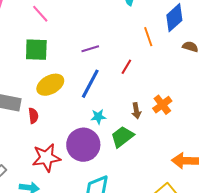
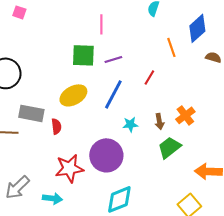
pink line: (40, 14) -> (101, 24), moved, turned 42
green square: (36, 50) -> (83, 55), moved
cyan star: (98, 117) -> (130, 124), moved
green trapezoid: (122, 137) -> (169, 147), moved

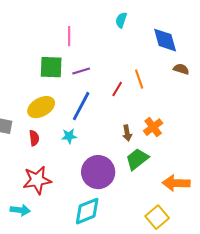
blue diamond: (197, 28) -> (165, 40), turned -64
orange line: (171, 47) -> (139, 79), moved
cyan star: (130, 124) -> (69, 136), moved
red semicircle: (56, 126) -> (34, 138), moved
purple circle: (106, 155) -> (98, 172), moved

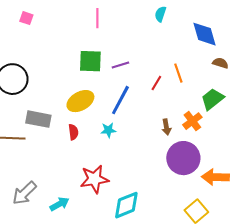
pink line: (69, 36) -> (97, 18), moved
green trapezoid: (137, 159) -> (212, 99), moved
purple circle: (98, 172) -> (183, 158), moved
red star: (37, 180) -> (94, 179), moved
cyan arrow: (20, 210) -> (59, 204), turned -36

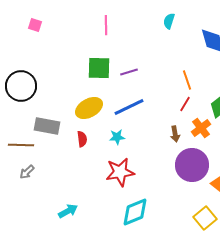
red line: (156, 83) -> (185, 104), moved
blue line: (120, 100) -> (129, 107), turned 36
red star: (94, 179) -> (120, 172), moved
gray arrow: (24, 193) -> (27, 172), moved, size x0.6

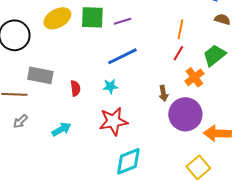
orange line: (187, 80) -> (180, 29), turned 30
yellow ellipse: (89, 108) -> (57, 18), moved
brown arrow: (175, 134) -> (163, 93), moved
cyan arrow: (68, 211) -> (61, 129), moved

